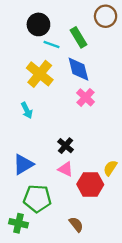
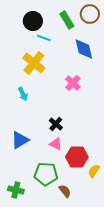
green rectangle: (78, 37) -> (67, 20), moved
blue diamond: (78, 69) -> (84, 49), moved
yellow semicircle: (110, 168) -> (94, 171), moved
green pentagon: (37, 199) -> (46, 174), moved

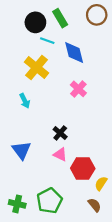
green rectangle: (67, 20) -> (60, 18), moved
blue diamond: (84, 49) -> (74, 52), moved
blue triangle: (20, 140) -> (21, 150), turned -36
green pentagon: (46, 174) -> (49, 201), moved, turned -30
brown semicircle: (65, 191) -> (95, 205), moved

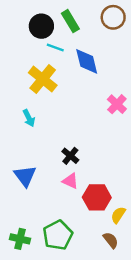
pink cross: (78, 89) -> (117, 104), moved

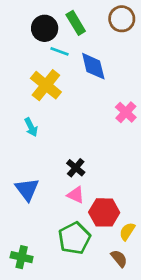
green pentagon: (58, 235) -> (74, 238), moved

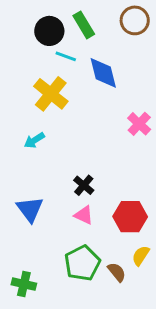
cyan arrow: (31, 127) -> (34, 140), turned 84
red hexagon: (104, 212) -> (130, 217), moved
brown semicircle: (119, 258) -> (117, 272), moved

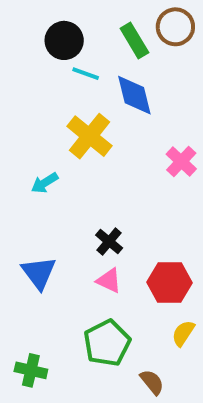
green rectangle: (84, 25) -> (134, 40), moved
yellow cross: (51, 94) -> (90, 136), moved
brown semicircle: (117, 272) -> (152, 382), moved

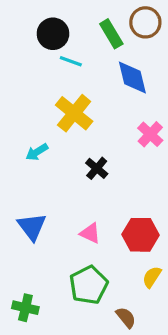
blue diamond: (134, 95) -> (132, 78), moved
black cross: (109, 242) -> (97, 168), moved

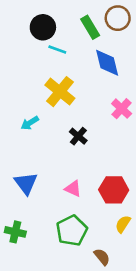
green cross: (25, 308) -> (15, 232), moved

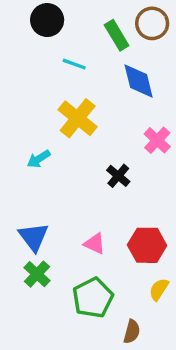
black circle: (43, 27) -> (47, 20), moved
black cross: (78, 136) -> (118, 176), moved
green cross: (15, 232) -> (37, 274), moved, turned 30
brown semicircle: (102, 257) -> (132, 332), turned 54

